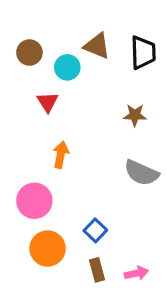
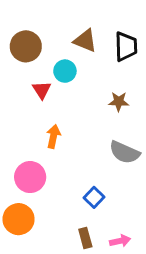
brown circle: (29, 53) -> (26, 46), size x1.4
cyan circle: (67, 67) -> (65, 71), moved
blue square: (95, 230) -> (94, 197), moved
orange circle: (48, 249) -> (19, 219), moved

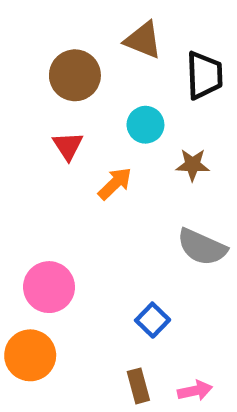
brown triangle: (85, 41) -> (143, 40), moved
brown circle: (26, 46) -> (75, 75), moved
cyan circle: (65, 71) -> (145, 125), moved
orange arrow: (53, 136) -> (115, 184), moved, turned 35

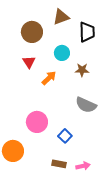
brown triangle: (143, 40) -> (61, 17), turned -42
pink circle: (49, 287) -> (37, 122), moved
brown rectangle: (138, 386) -> (59, 164), turned -64

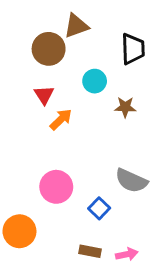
brown triangle: (61, 17) -> (76, 26), moved
orange arrow: (49, 78) -> (61, 119), moved
gray semicircle: (86, 105) -> (131, 181), moved

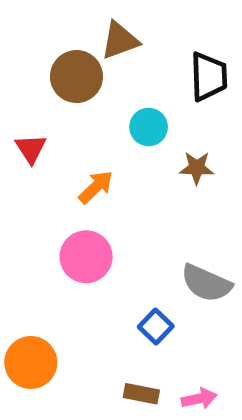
red triangle: (44, 95) -> (31, 149), moved
pink circle: (56, 187) -> (86, 257), moved

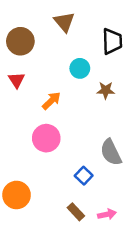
brown triangle: (120, 40) -> (64, 22), turned -50
brown circle: (76, 77) -> (20, 41), moved
gray semicircle: (206, 283) -> (111, 152), turned 40
brown rectangle: (141, 394) -> (76, 212), turned 36

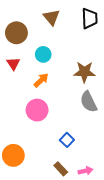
black trapezoid: (112, 41) -> (90, 18), moved
cyan circle: (80, 68) -> (43, 54), moved
brown star: (106, 90) -> (84, 72), size x1.5
gray semicircle: (111, 152) -> (89, 102), moved

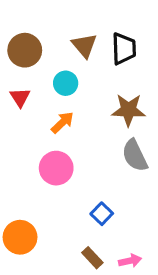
brown triangle: (51, 17) -> (84, 45), moved
black trapezoid: (90, 18) -> (124, 49), moved

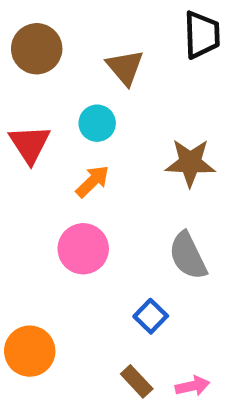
black trapezoid: (124, 49) -> (202, 35), moved
brown circle: (25, 50) -> (37, 49), moved
red triangle: (20, 97) -> (30, 144), size x1.4
gray semicircle: (135, 156) -> (188, 256), moved

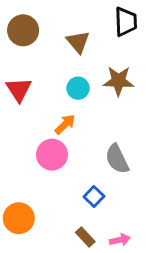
cyan circle: (97, 123) -> (78, 88), moved
brown star: (190, 163) -> (118, 81), moved
orange arrow: (93, 181) -> (65, 124), moved

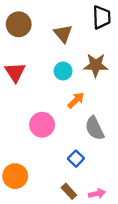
orange arrow: (65, 124) -> (76, 100), moved

